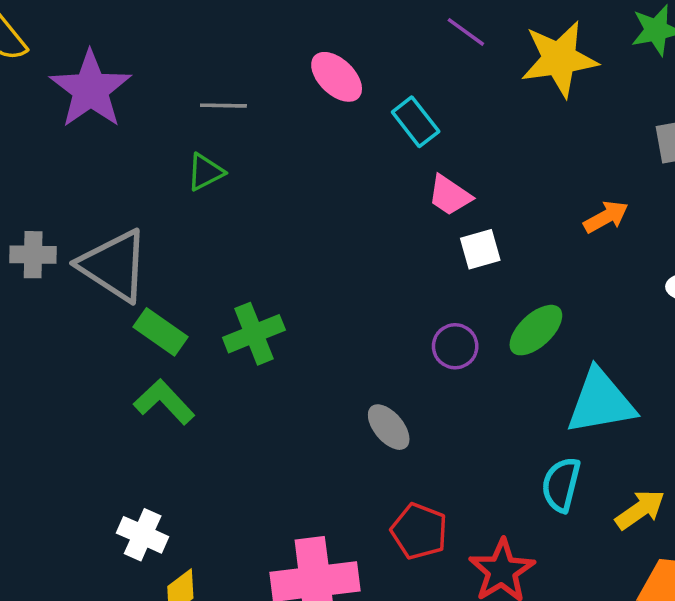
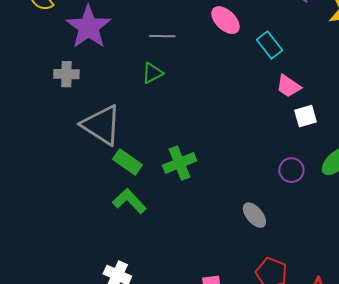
gray cross: (33, 255) -> (66, 74), moved

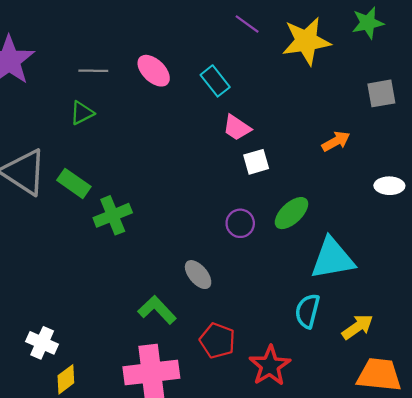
pink ellipse: (225, 20) -> (154, 71), moved
green rectangle: (127, 162) -> (74, 183), moved
green L-shape: (129, 201) -> (157, 310), moved

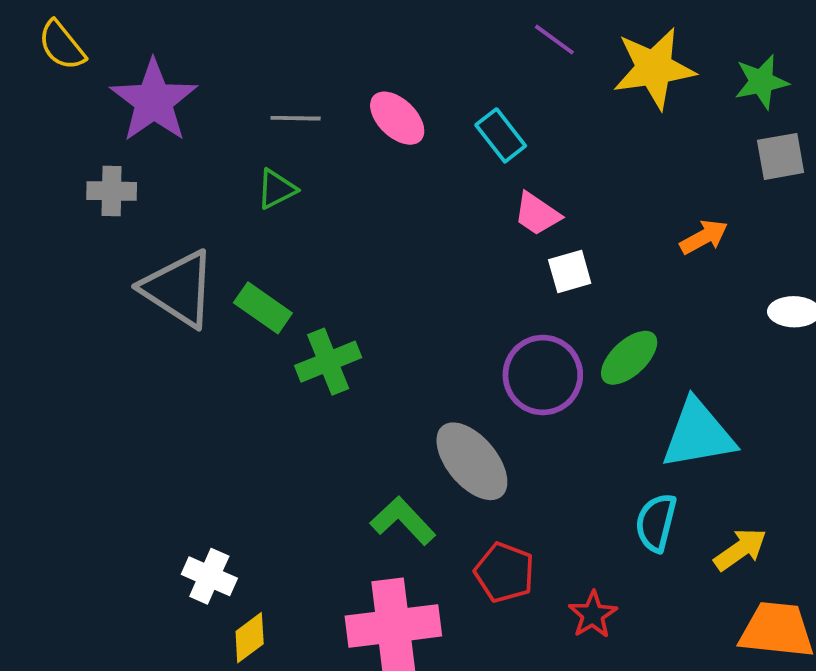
green star: (368, 23) -> (761, 82), moved
purple circle: (240, 223) -> (543, 375), size x1.6
gray ellipse: (198, 275) -> (472, 461), size x1.6
red star: (270, 366) -> (593, 615), size x0.7

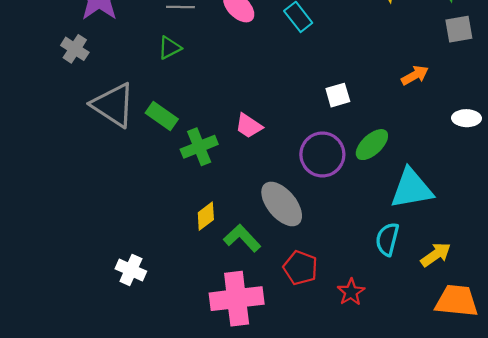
gray cross: (112, 191) -> (75, 49), turned 32
pink trapezoid: (537, 214) -> (249, 126), moved
yellow diamond: (250, 638) -> (206, 216), moved

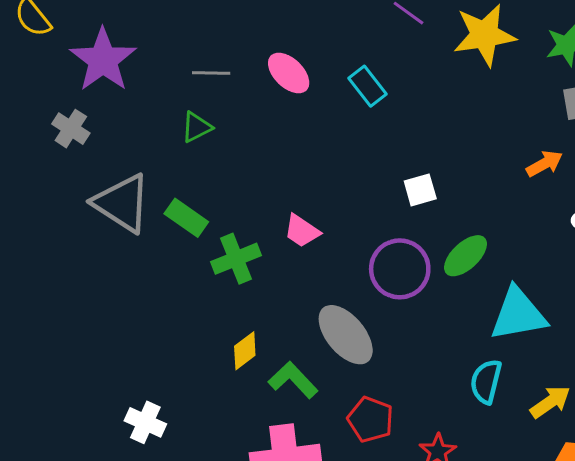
orange arrow: (415, 75) -> (544, 164), moved

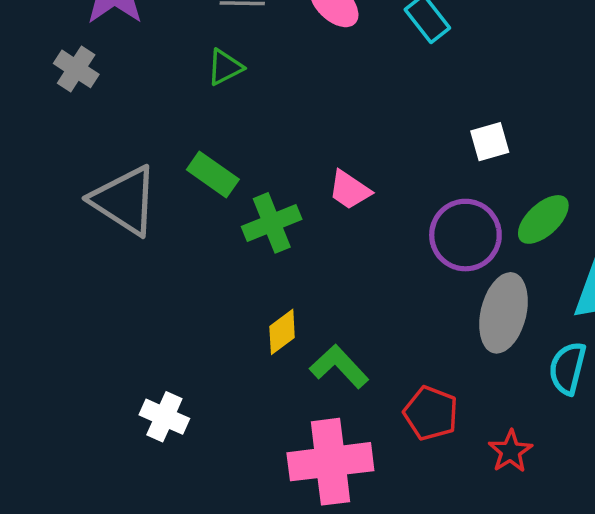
gray triangle: (122, 203) -> (125, 200), moved
gray ellipse: (346, 335) -> (504, 313), moved, turned 54

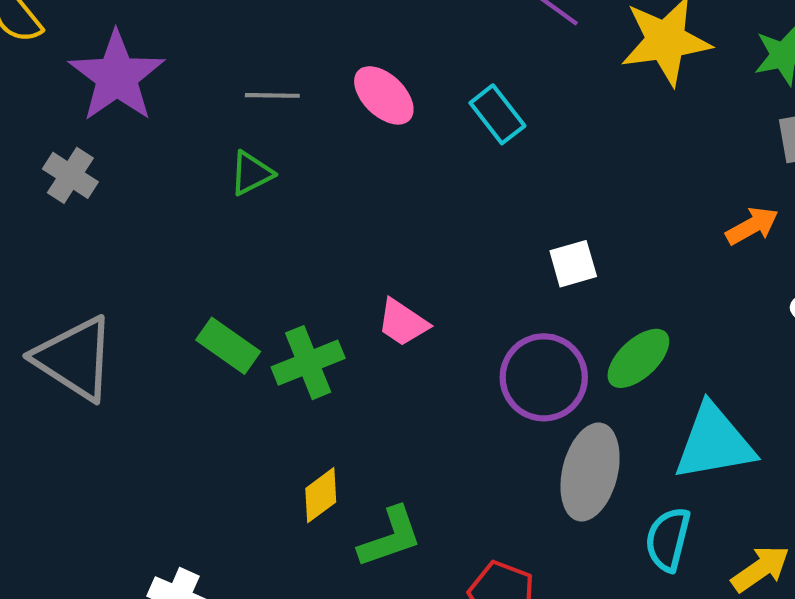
green rectangle: (213, 174) -> (228, 346), moved
gray triangle: (125, 200) -> (75, 358), moved
green L-shape: (339, 367) -> (390, 537), turned 114

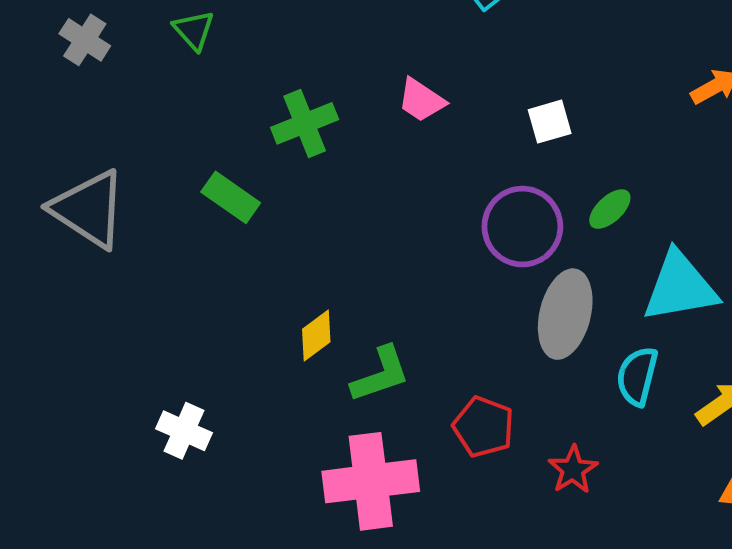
green triangle: (251, 173) -> (194, 30), moved, turned -45
pink trapezoid: (403, 323) -> (421, 100), moved
green ellipse: (638, 358) -> (610, 209), size x0.7
green cross: (308, 363) -> (305, 123), moved

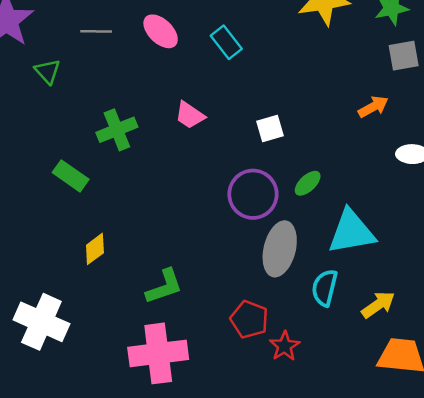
yellow diamond: (316, 335) -> (95, 249), moved
red pentagon: (483, 427) -> (249, 319), moved
white cross: (184, 431) -> (41, 322), size x1.6

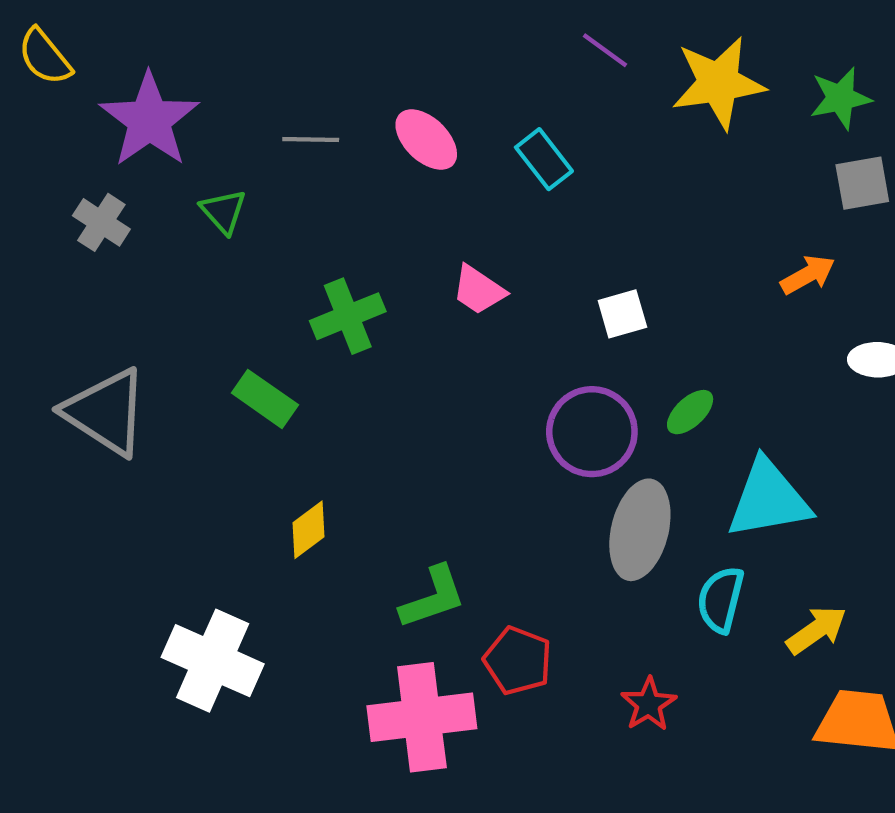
red pentagon: (249, 319) -> (518, 661), moved

